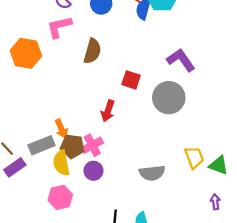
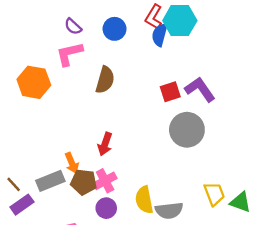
red square: (131, 80) -> (170, 92), moved, turned -36
red arrow: (108, 111) -> (105, 144), moved
yellow semicircle: (61, 163) -> (144, 200), moved

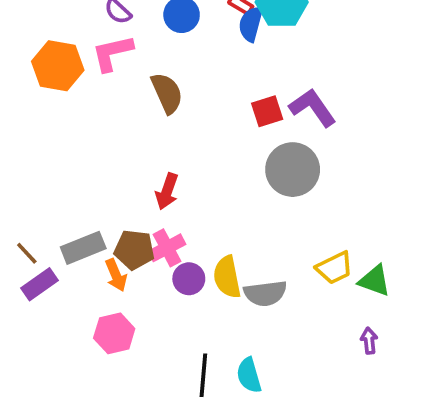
brown semicircle: (105, 80) -> (167, 93), turned -40
orange hexagon: (34, 82) -> (58, 66), moved
orange arrow: (72, 163) -> (116, 275), moved
yellow trapezoid: (214, 194) -> (334, 268), turned 85
purple circle: (106, 208) -> (189, 279), moved

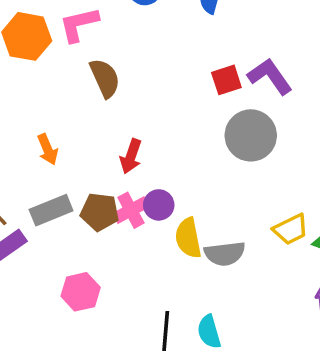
brown semicircle: (167, 93) -> (105, 78), moved
orange arrow: (116, 275) -> (48, 149), moved
purple circle: (189, 279) -> (159, 205), moved

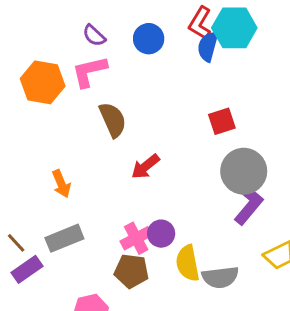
purple L-shape: (270, 76) -> (248, 204), moved, turned 75
red arrow: (131, 156) -> (145, 167), moved, turned 32
brown pentagon: (100, 212) -> (131, 271), moved

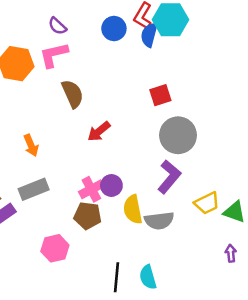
blue circle: (149, 39) -> (114, 29), moved
purple L-shape: (248, 204) -> (169, 177), moved

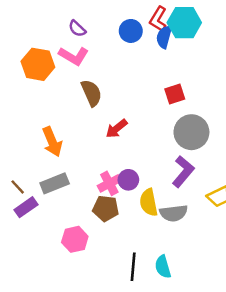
pink L-shape: (54, 55) -> (74, 56), turned -136
orange arrow: (31, 145) -> (52, 142), size x1.4

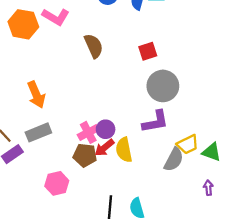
brown semicircle: (91, 93) -> (94, 46), moved
red arrow: (116, 129) -> (104, 148), moved
purple L-shape: (183, 171) -> (155, 122), turned 40
gray semicircle: (174, 213) -> (174, 160), moved, turned -55

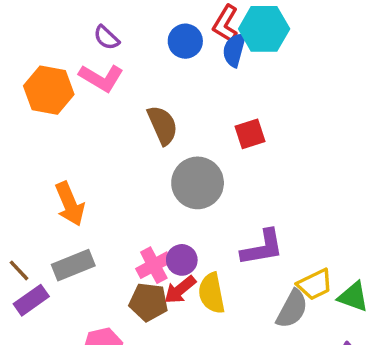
gray circle: (163, 86) -> (198, 183), moved

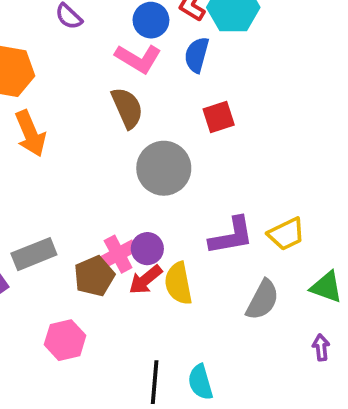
blue semicircle: (234, 50) -> (197, 55), moved
pink L-shape: (101, 78) -> (138, 58), moved
orange arrow: (70, 204) -> (30, 133), moved
yellow trapezoid: (315, 284) -> (286, 234), moved
brown pentagon: (149, 302) -> (94, 276), moved, turned -30

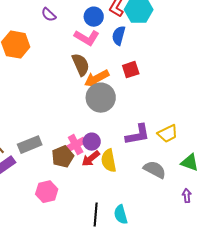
orange arrow: (30, 133) -> (97, 79), moved, turned 85
gray semicircle: (263, 300) -> (155, 170), turned -90

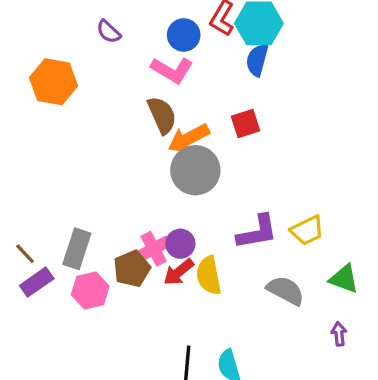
blue semicircle: (119, 36) -> (257, 60), moved
gray rectangle: (30, 145) -> (77, 249), turned -50
pink hexagon: (47, 192) -> (90, 290), moved

